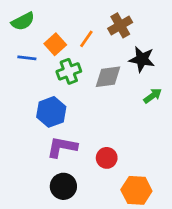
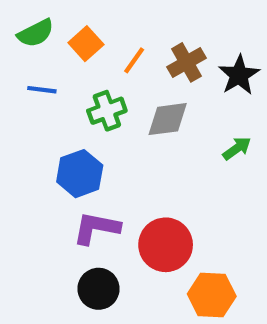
brown cross: (120, 25) -> (187, 62), moved
orange square: (55, 44) -> (86, 44), moved
black star: (142, 59) -> (239, 75), moved, turned 30
red circle: (107, 158) -> (166, 245), size x1.6

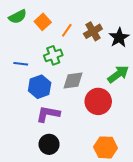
blue line: (42, 90) -> (21, 64), moved
gray diamond: (168, 119) -> (73, 80), moved
green arrow: (237, 148) -> (118, 74), size x1.5
red circle: (166, 245) -> (98, 101), moved

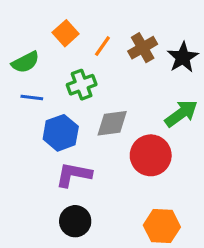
green semicircle: (18, 17) -> (25, 62), moved

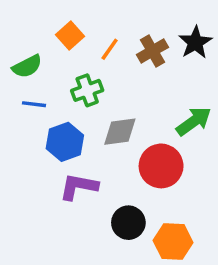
black star: (183, 57) -> (195, 42), moved
black circle: (75, 221) -> (128, 223), moved

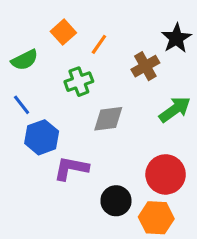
brown cross: (152, 51) -> (145, 66), moved
blue line: (34, 104) -> (22, 105), moved, turned 45
blue hexagon: (65, 142) -> (42, 137), moved
red circle: (161, 166) -> (166, 174), moved

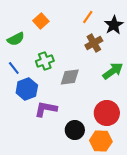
orange line: (99, 44) -> (88, 17), moved
green cross: (79, 82) -> (45, 61), moved

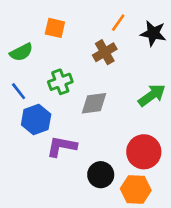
orange square: (41, 21) -> (55, 28), turned -35
black star: (114, 25) -> (153, 33), turned -30
brown cross: (94, 43) -> (105, 52), moved

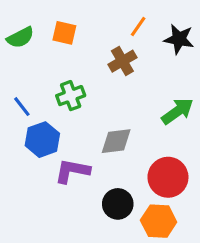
green semicircle: (21, 52) -> (20, 38), moved
gray diamond: (94, 103) -> (116, 141), moved

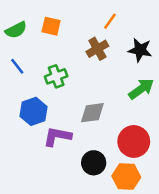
black star: (179, 39) -> (140, 50), moved
blue line: (22, 107) -> (17, 66), moved

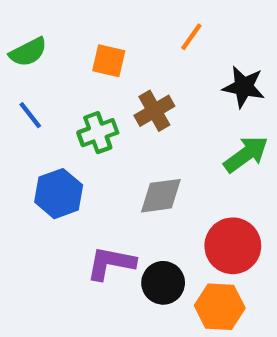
orange square: (51, 26) -> (109, 61), moved
brown cross: (97, 49) -> (154, 111), moved
purple L-shape: (57, 136) -> (111, 263), moved

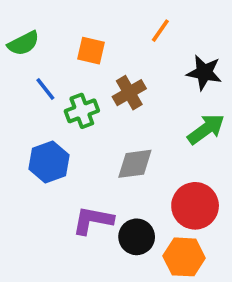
blue line: (30, 115) -> (45, 89), moved

